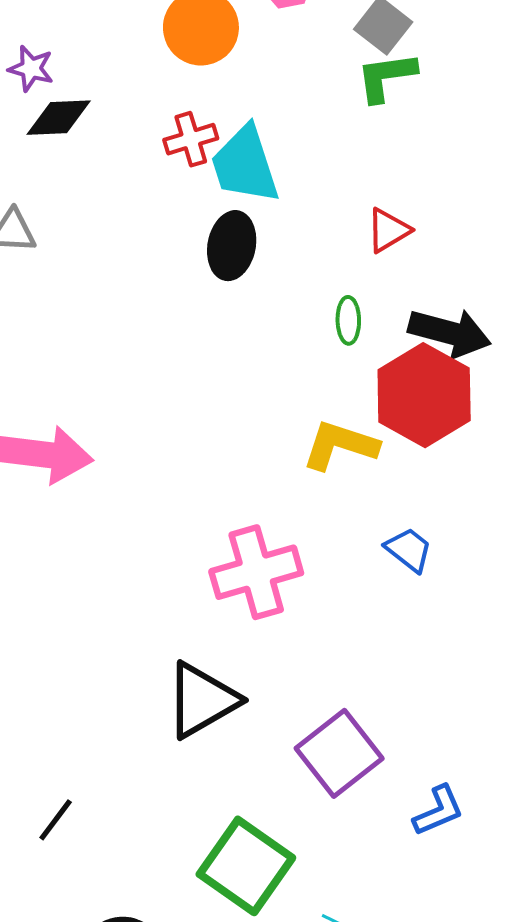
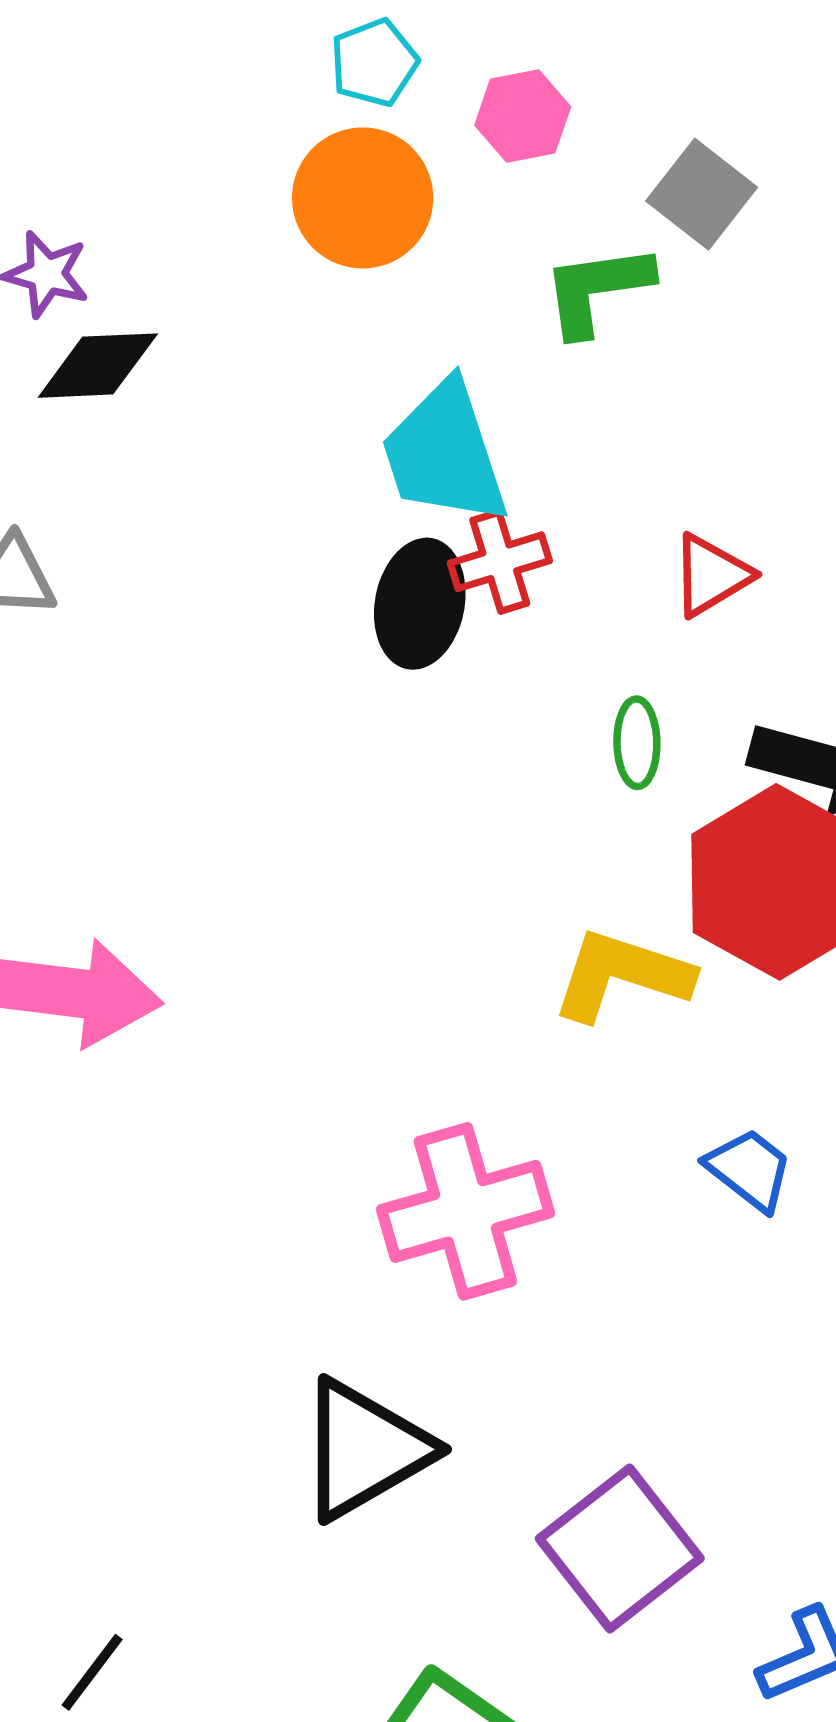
green L-shape: (386, 77) -> (597, 289), moved
red cross: (191, 139) -> (500, 562), moved

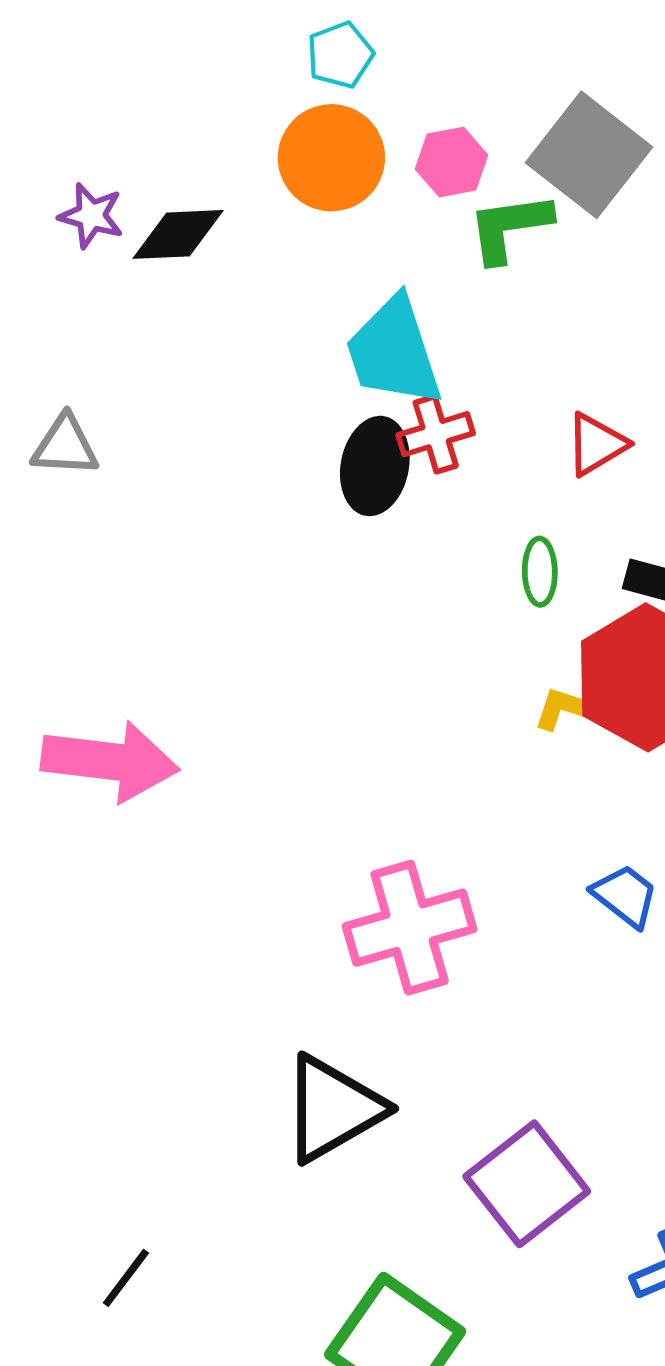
pink hexagon: (523, 116) -> (452, 162), moved
gray square: (702, 194) -> (589, 155), size x1.5
black diamond: (98, 366) -> (178, 234), moved
yellow L-shape: (622, 975) -> (566, 709), moved, size x0.6

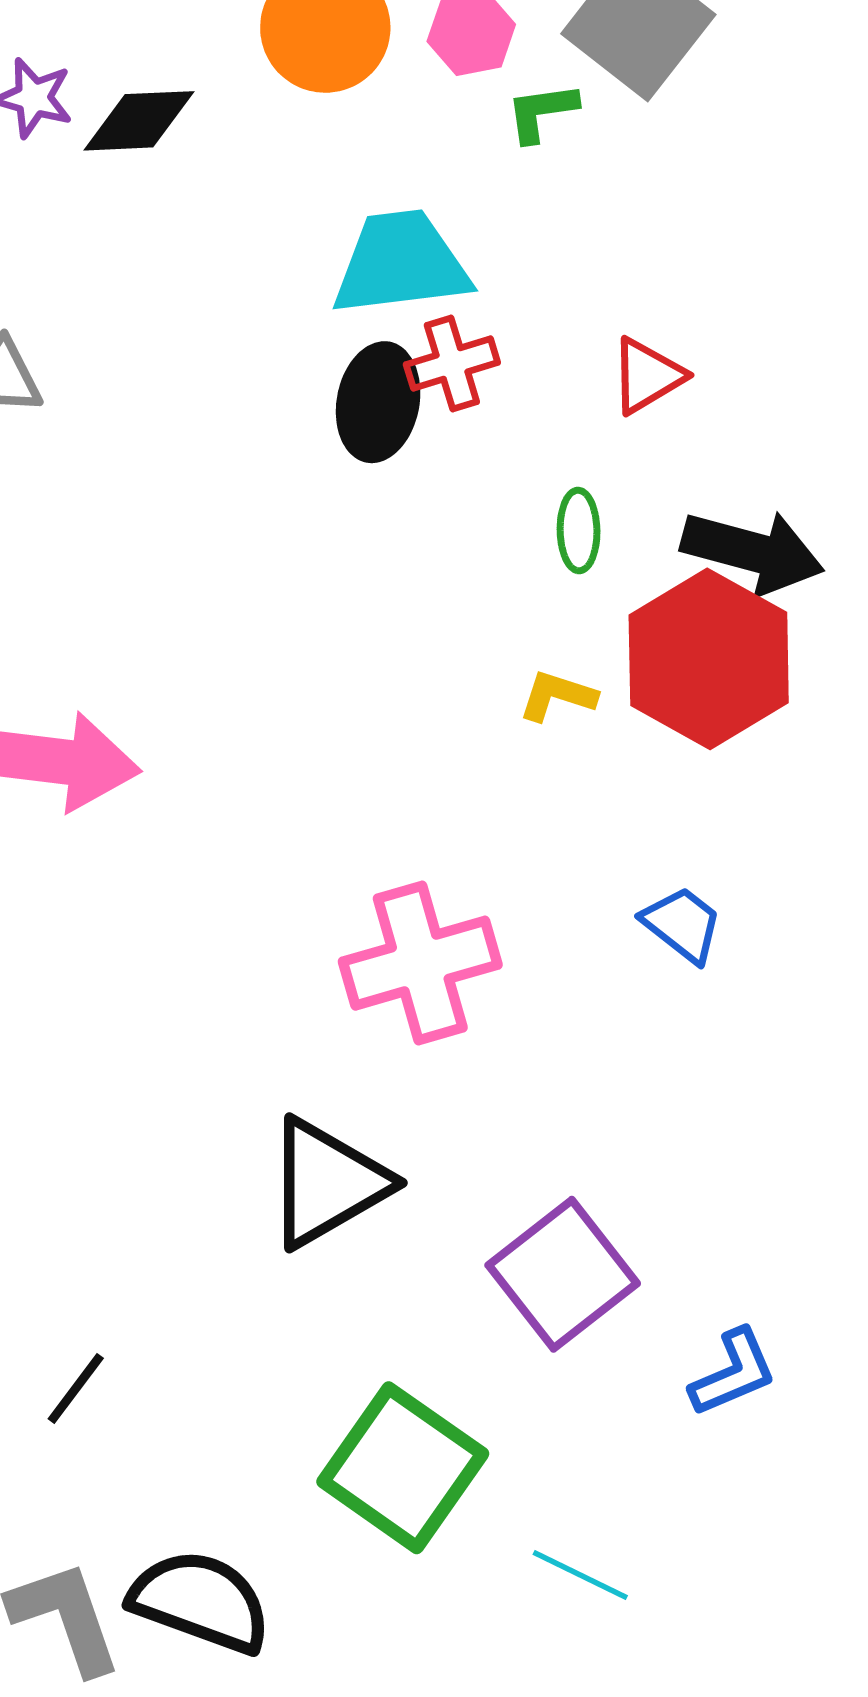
green L-shape: (509, 227) -> (542, 112), size x0.7
cyan trapezoid: (394, 352) -> (401, 263), turned 101
yellow L-shape: (566, 709) -> (557, 696), moved

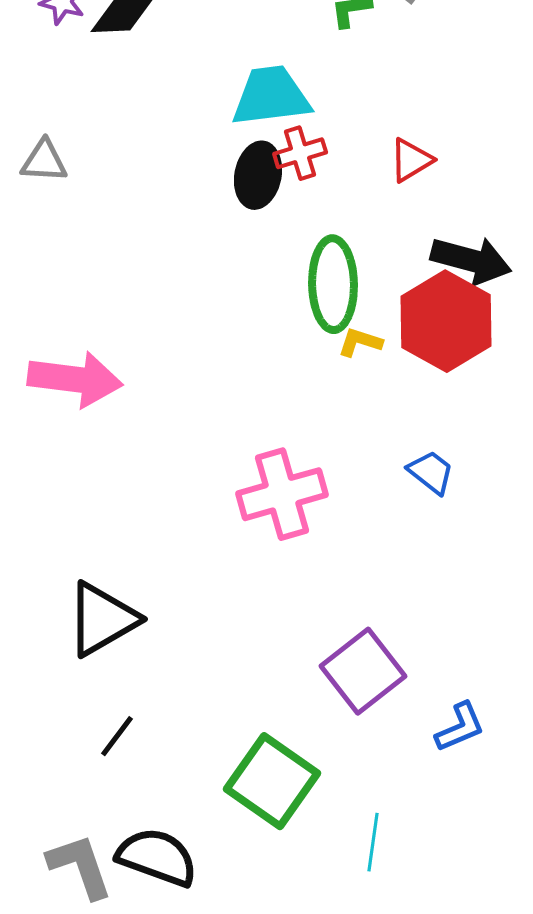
green ellipse: (579, 531) -> (333, 284), moved, size x2.0
black triangle: (327, 1183) -> (102, 619), moved
black line: (76, 1389) -> (117, 736), moved
cyan line: (580, 1575) -> (373, 842), turned 72

